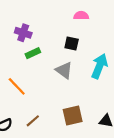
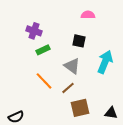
orange line: (17, 86) -> (44, 81), moved
brown line: (33, 121) -> (68, 88), moved

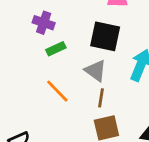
black square: (79, 41) -> (105, 36), size x1.6
brown line: (68, 88) -> (101, 98), moved, turned -40

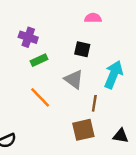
black square: (105, 36) -> (82, 49), size x0.6
brown line: (101, 98) -> (94, 103), moved

